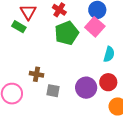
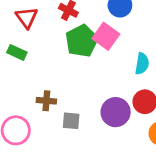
green rectangle: (19, 27) -> (17, 52), moved
pink square: (95, 27) -> (106, 36), moved

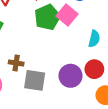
gray square: (71, 121) -> (35, 80), size x1.5

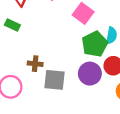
green pentagon: (47, 17) -> (95, 44), moved

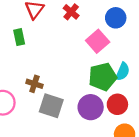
green rectangle: (12, 25) -> (19, 37), turned 40

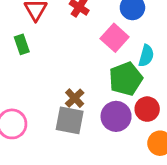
cyan semicircle: (123, 72) -> (146, 56), moved
brown cross: (34, 84) -> (75, 98), moved, turned 35

